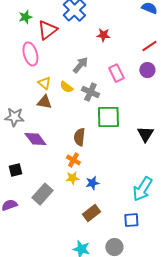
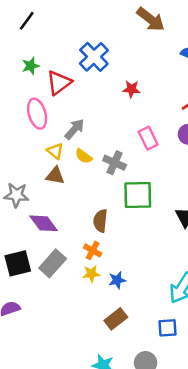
gray arrow: (80, 65) -> (75, 129), moved
black square: (15, 170) -> (18, 263), size x1.5
gray rectangle: (42, 194) -> (53, 263), moved

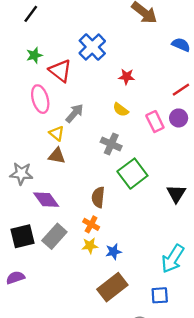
red triangle: (59, 83) -> (60, 71), turned -45
pink rectangle: (148, 138) -> (155, 122), moved
yellow semicircle: (84, 156) -> (121, 110), moved
green square: (138, 195) -> (132, 174), turned -36
brown rectangle: (116, 319) -> (112, 287), size x1.4

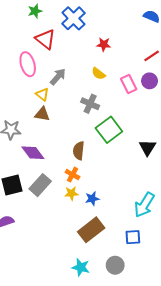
green star: (34, 55) -> (35, 11), moved

